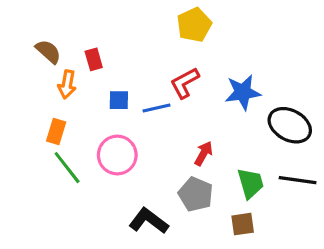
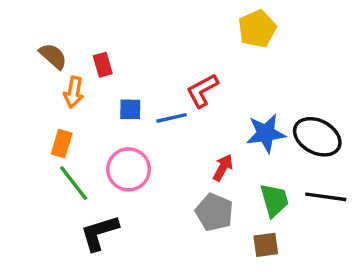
yellow pentagon: (194, 25) -> (257, 29), moved
blue star: (243, 92) -> (266, 133), moved
black L-shape: (149, 221) -> (99, 233), moved, turned -54

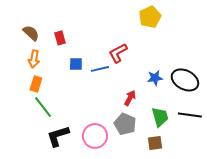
orange arrow: (74, 92) -> (34, 59), moved
blue star: (266, 133) -> (155, 78), size x0.7
pink circle: (129, 169) -> (95, 136), moved

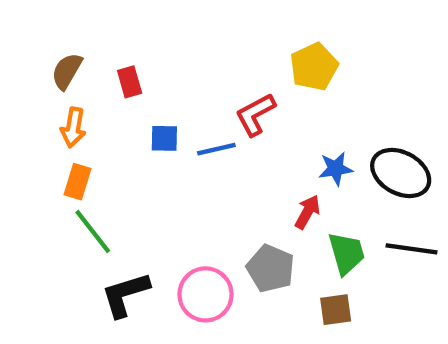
yellow pentagon: (150, 17) -> (314, 67), moved
brown semicircle: (31, 33) -> (67, 71), turned -102
red arrow: (130, 98) -> (307, 212), moved

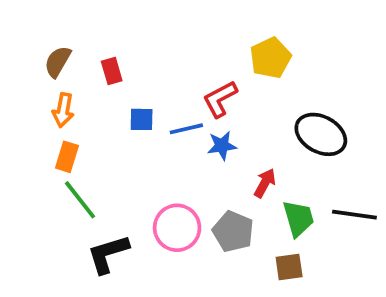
blue star: (336, 169) -> (222, 146), moved
black ellipse: (401, 173) -> (321, 134), moved
pink circle: (206, 294) -> (177, 228), moved

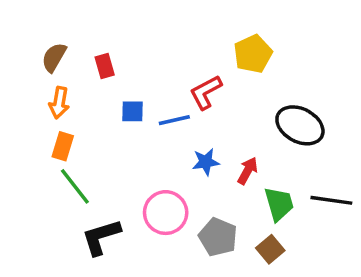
blue star: (222, 146) -> (206, 162), moved
gray pentagon: (233, 232) -> (218, 237), moved
brown square: (289, 267) -> (270, 249), turned -32

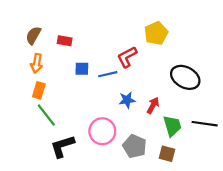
red rectangle: (105, 66) -> (65, 41), turned -64
brown square: (270, 249) -> (167, 154), turned -35

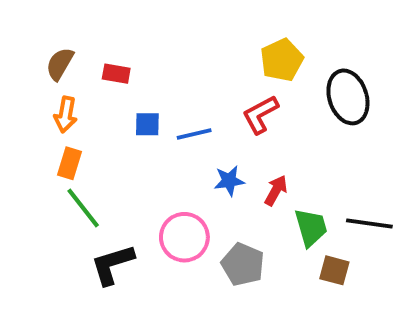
red L-shape: (127, 57) -> (260, 115), moved
black ellipse: (185, 77) -> (348, 97), moved, turned 44
brown square: (167, 154) -> (334, 270), moved

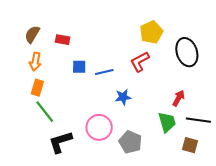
red arrow: (276, 190) -> (178, 98), moved
brown square: (334, 270) -> (190, 145), moved

